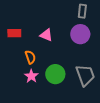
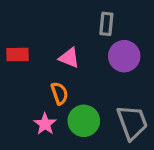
gray rectangle: (82, 11) -> (106, 24), moved
orange semicircle: (30, 57) -> (60, 93), moved

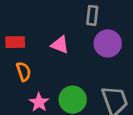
orange semicircle: (60, 93) -> (24, 72), moved

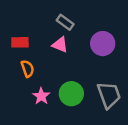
gray rectangle: (92, 15) -> (65, 22), moved, turned -60

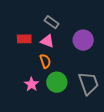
red rectangle: (20, 42) -> (24, 39), moved
orange semicircle: (27, 69) -> (45, 61), moved

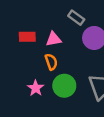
gray rectangle: (52, 22) -> (76, 18), moved
pink triangle: (47, 41) -> (54, 39), turned -32

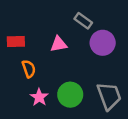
red rectangle: (27, 37) -> (16, 42), moved
orange semicircle: (51, 62) -> (29, 69), moved

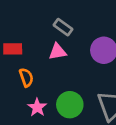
gray rectangle: (83, 21) -> (63, 27), moved

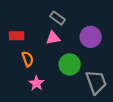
green circle: (70, 105) -> (70, 64), moved

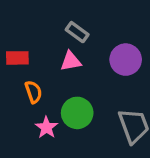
green circle: (70, 64) -> (77, 113), moved

